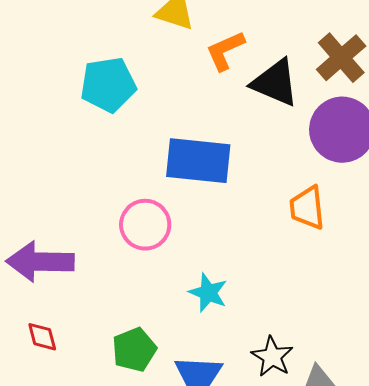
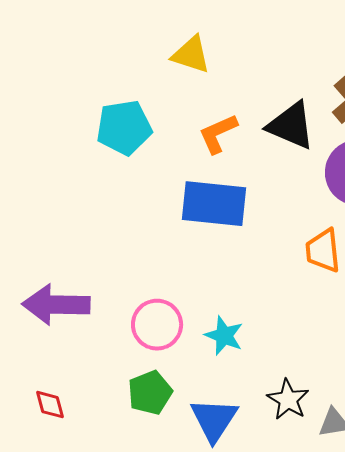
orange L-shape: (225, 51) -> (218, 134), moved
pink circle: (145, 225) -> (157, 325), moved
red diamond: (42, 337) -> (50, 405), moved

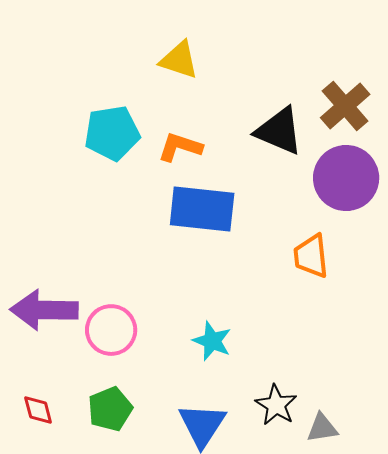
orange L-shape: (218, 134) -> (180, 147), moved, turned 42
pink circle: (157, 325) -> (111, 330), moved
green pentagon: (150, 393) -> (110, 409), moved

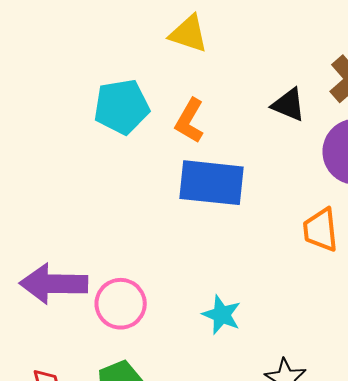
black triangle: (279, 131) -> (289, 105), size x0.7
orange L-shape: (180, 147) -> (190, 121), turned -78

